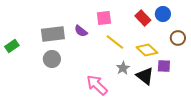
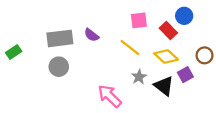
pink square: (104, 18) -> (139, 20), moved
red rectangle: (143, 18) -> (168, 31), moved
brown circle: (178, 38) -> (205, 55), moved
purple square: (164, 66) -> (185, 75), turned -32

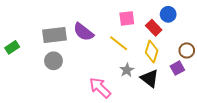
purple semicircle: (92, 35) -> (83, 32), size x1.5
yellow diamond: (166, 56) -> (152, 52), turned 65
purple square: (185, 75) -> (177, 68), moved

